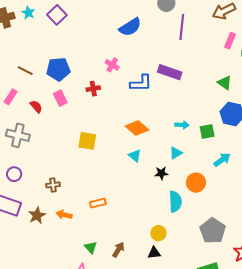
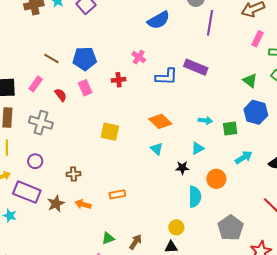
green triangle: (91, 247) -> (108, 238), turned 48

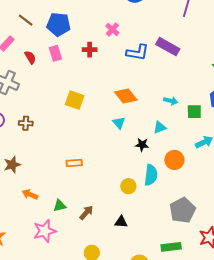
brown cross: (73, 174) -> (26, 123), moved
orange arrow: (83, 204) -> (30, 194), moved
yellow circle: (176, 227) -> (128, 186), moved

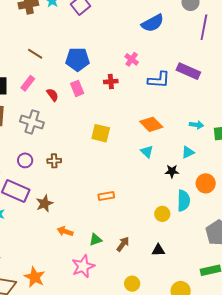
brown line: (26, 20) -> (35, 54), moved

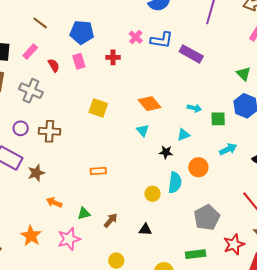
blue L-shape: (159, 80) -> (162, 40), moved
brown cross: (54, 161) -> (50, 131), size x1.5
orange star: (35, 277) -> (31, 236), moved

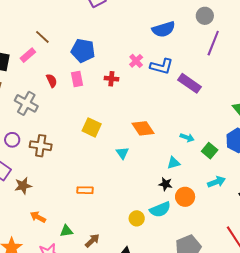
pink rectangle: (30, 52) -> (28, 55), moved
green square: (218, 119) -> (210, 151), turned 35
cyan triangle: (143, 130) -> (122, 153), moved
black star: (166, 152) -> (166, 184), moved
cyan semicircle: (175, 182) -> (160, 210), turned 55

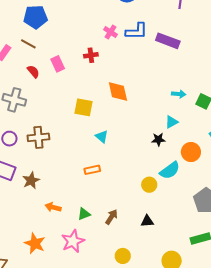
brown line: (42, 37) -> (28, 44), moved
blue pentagon: (83, 51) -> (35, 17), moved
orange diamond: (143, 128) -> (118, 92), moved, turned 35
cyan triangle: (122, 153) -> (102, 137), moved
black star: (166, 184) -> (158, 139), moved

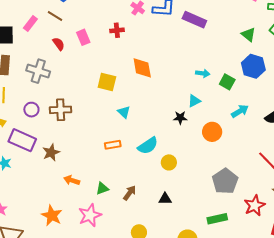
cyan semicircle: (170, 170) -> (148, 146), moved

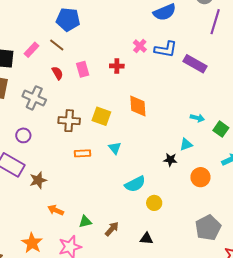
brown cross: (61, 110) -> (69, 121), moved
orange rectangle: (113, 145) -> (83, 153), moved

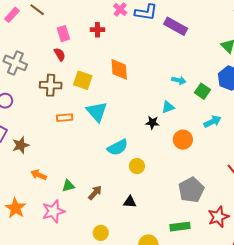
red semicircle: (57, 73) -> (60, 54), moved
cyan triangle: (115, 148) -> (97, 112), size x1.6

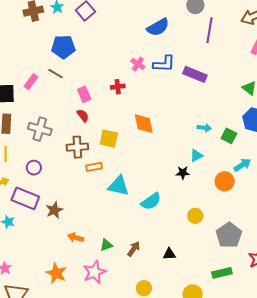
cyan triangle: (97, 112) -> (119, 186), moved, turned -30
orange rectangle: (65, 118) -> (94, 167), moved
orange circle: (183, 140) -> (225, 181), moved
yellow circle: (137, 166) -> (195, 216), moved

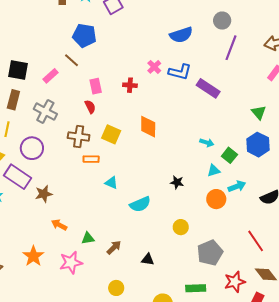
pink rectangle: (31, 82) -> (50, 76), moved
cyan triangle: (196, 156) -> (214, 171), moved
purple circle: (34, 168) -> (32, 148), size x1.5
cyan triangle: (119, 186) -> (111, 183), size x0.6

